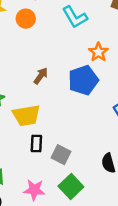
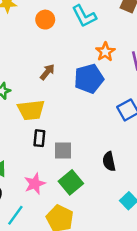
orange circle: (26, 19) -> (45, 20), moved
gray square: (61, 155) -> (63, 151), turned -30
pink star: (34, 190) -> (35, 184), turned -30

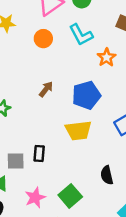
orange star: (105, 52) -> (107, 57), moved
yellow trapezoid: (31, 110) -> (78, 131), moved
gray square: (63, 151) -> (16, 161), moved

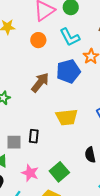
brown arrow: (46, 89) -> (40, 82), size x1.5
blue pentagon: (86, 95) -> (68, 71), moved
pink star: (35, 198) -> (30, 173), turned -30

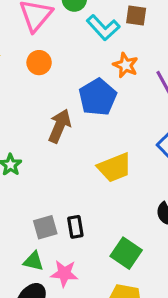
cyan L-shape: (70, 37) -> (103, 28), moved
black rectangle: (34, 136) -> (75, 227), moved
pink star: (30, 173) -> (64, 273), moved

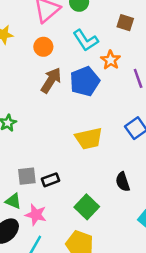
cyan L-shape: (103, 28) -> (86, 40), moved
brown arrow: (60, 126) -> (51, 80), moved
black rectangle: (75, 227) -> (51, 180), turned 70

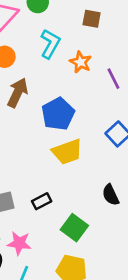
cyan L-shape: (86, 40) -> (50, 44), turned -110
blue pentagon: (85, 81) -> (58, 114), moved
black rectangle: (51, 180) -> (42, 201), moved

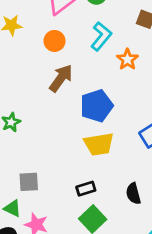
black rectangle: (42, 201) -> (86, 189), moved

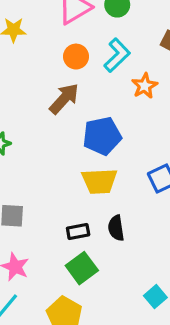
orange circle: (55, 41) -> (76, 57), moved
black semicircle: (133, 194) -> (116, 228), moved

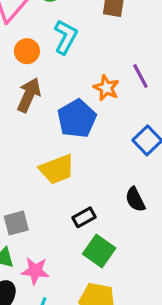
orange star: (145, 86) -> (106, 88), moved
yellow trapezoid: (99, 181) -> (57, 169), moved
black semicircle: (116, 228) -> (135, 199), moved

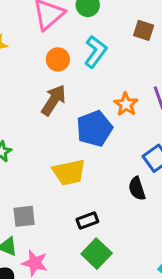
black semicircle: (135, 199) -> (137, 189), moved

